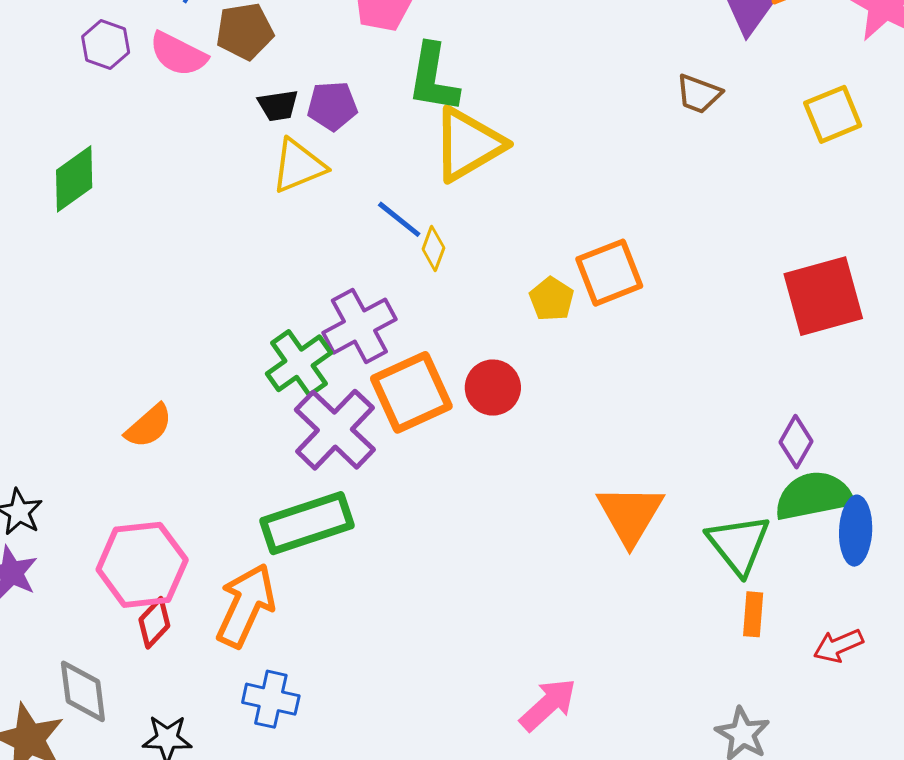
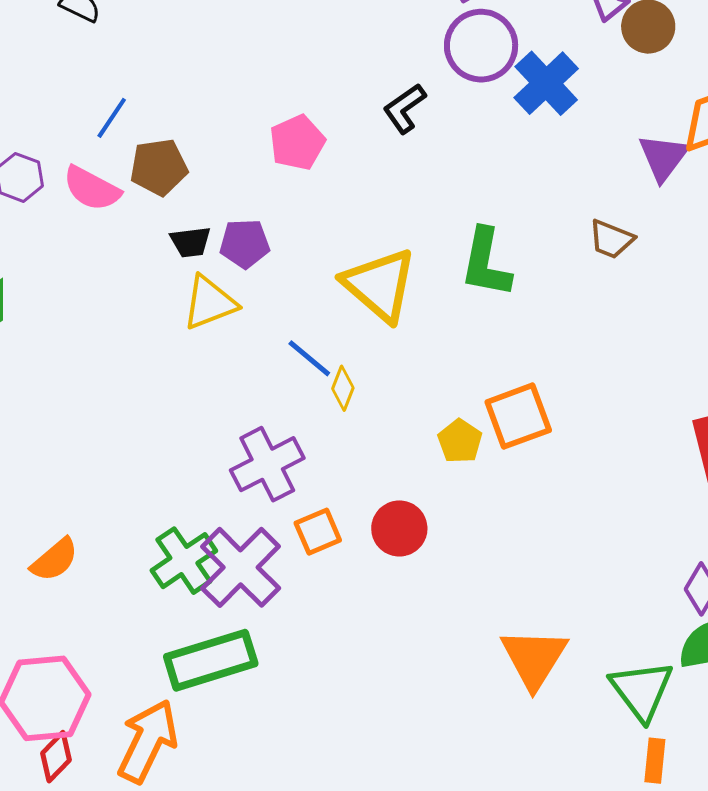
green L-shape: (433, 78) -> (486, 263), moved
yellow triangle: (468, 144) -> (380, 285), turned -50
green cross: (299, 363) -> (184, 561), moved
orange square: (411, 392) -> (318, 532), size x0.6

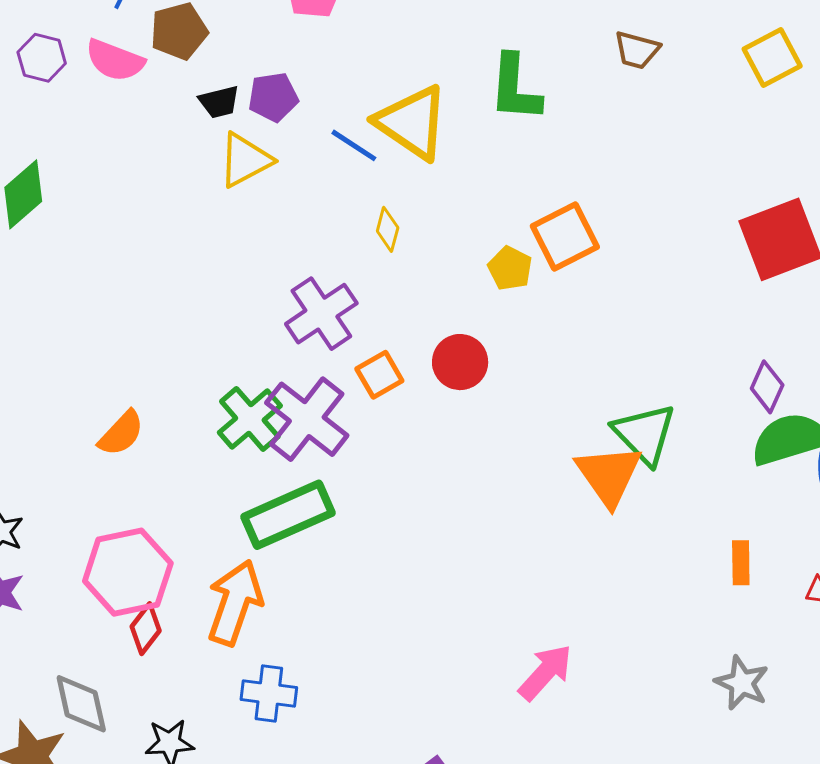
blue line: (309, 358) -> (354, 145), moved
green triangle: (642, 690) -> (645, 434), moved

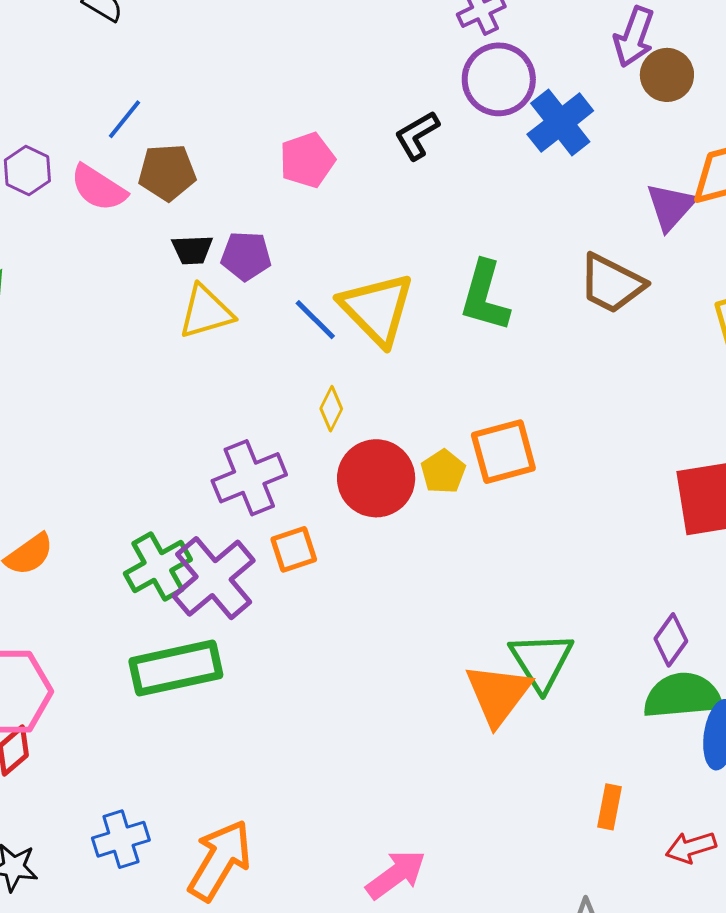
brown trapezoid: (637, 50) -> (612, 284), size x1.5
red circle: (460, 362) -> (376, 478), moved, size x1.4
orange arrow: (235, 603) -> (220, 860), moved
blue cross: (269, 694) -> (121, 839), turned -36

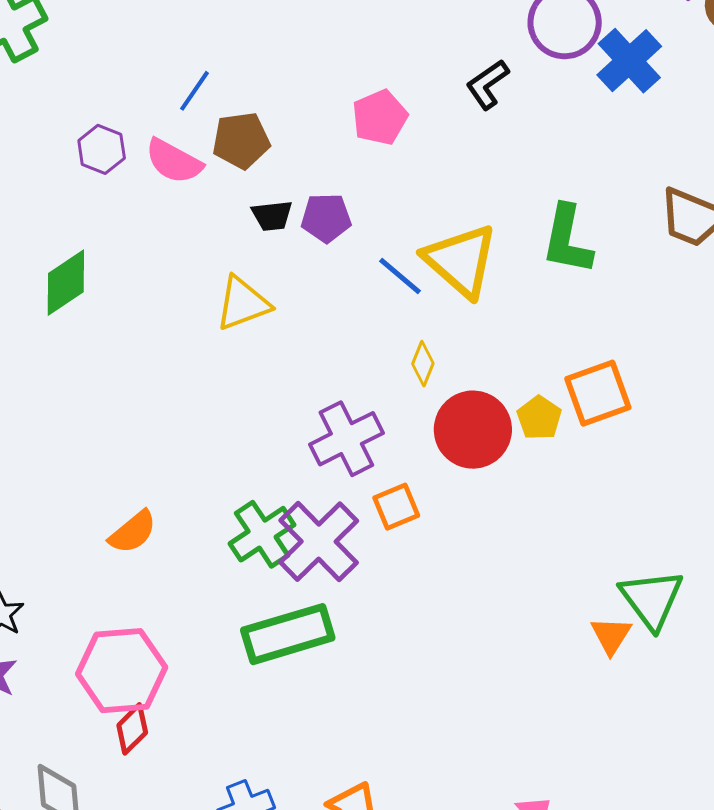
yellow triangle: (206, 312) -> (243, 303), moved
orange triangle: (498, 694) -> (611, 635), size x0.6

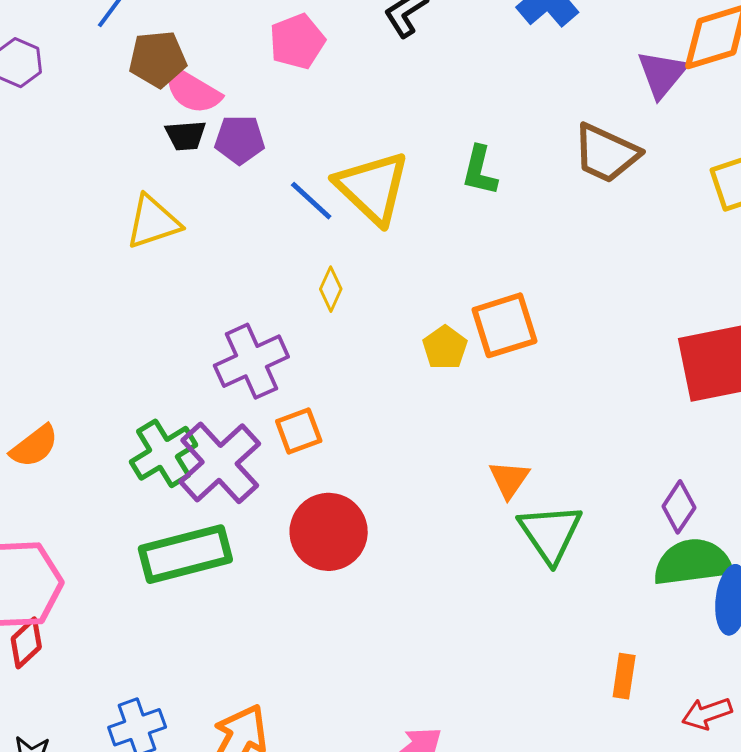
pink semicircle: (174, 161) -> (193, 91), moved
green L-shape: (567, 240) -> (480, 171), size x0.7
red circle: (473, 430) -> (329, 532), moved
orange triangle: (611, 635) -> (509, 479), moved

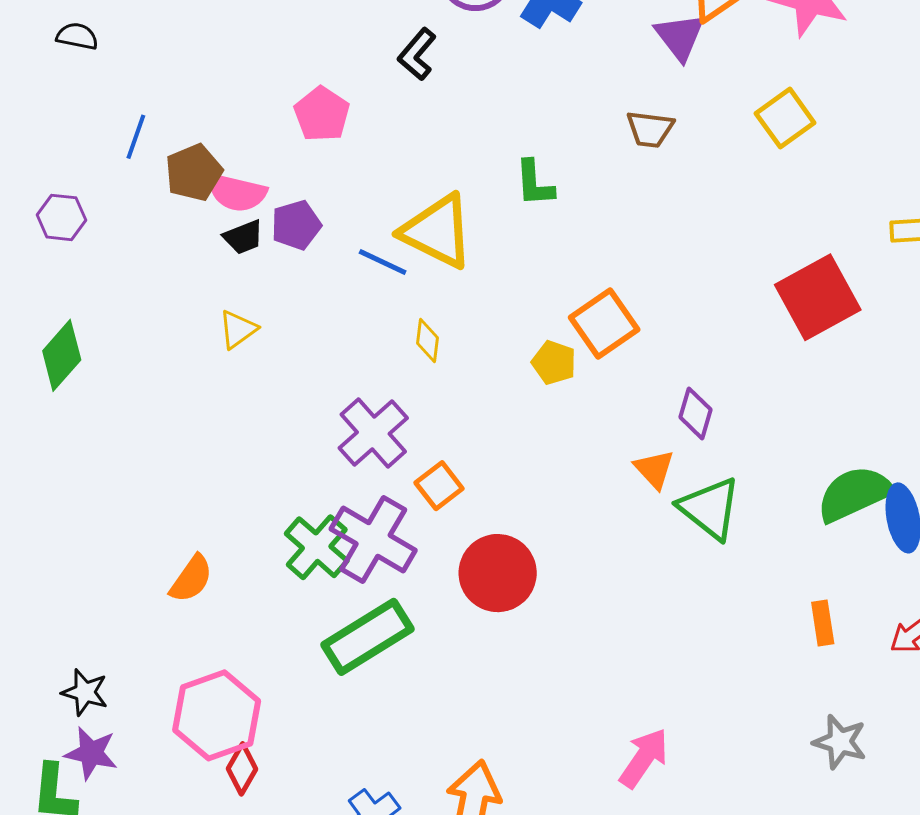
brown trapezoid: (606, 153) -> (650, 129), size x0.7
yellow triangle: (153, 222) -> (238, 329), size x0.7
purple diamond: (679, 507) -> (696, 413), moved

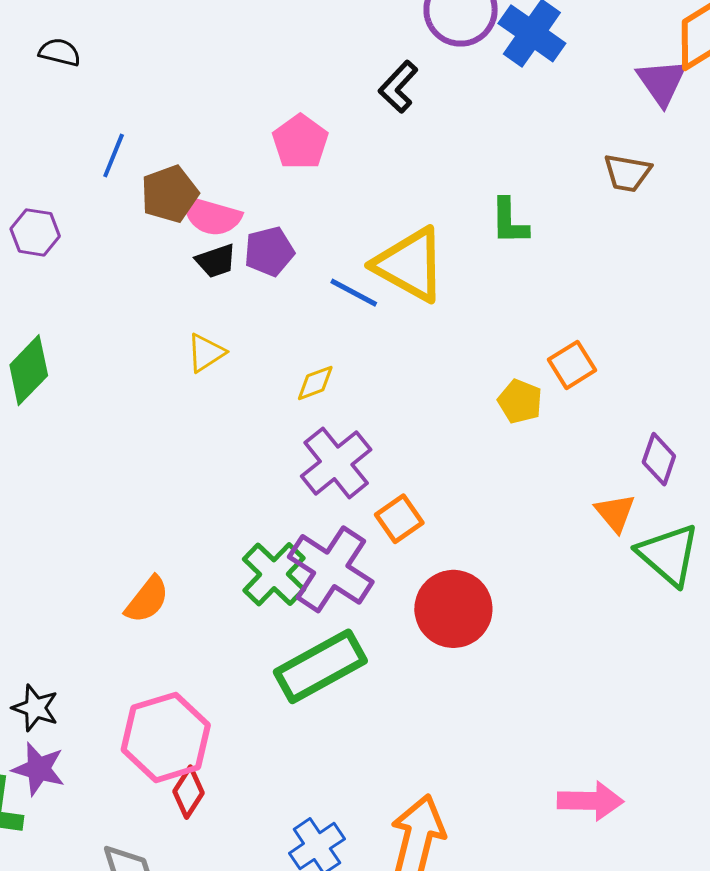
orange square: (604, 324) -> (572, 365), size x0.7
yellow diamond: (427, 341) -> (315, 383), moved, turned 60
pink arrow: (644, 758) -> (590, 801), turned 54

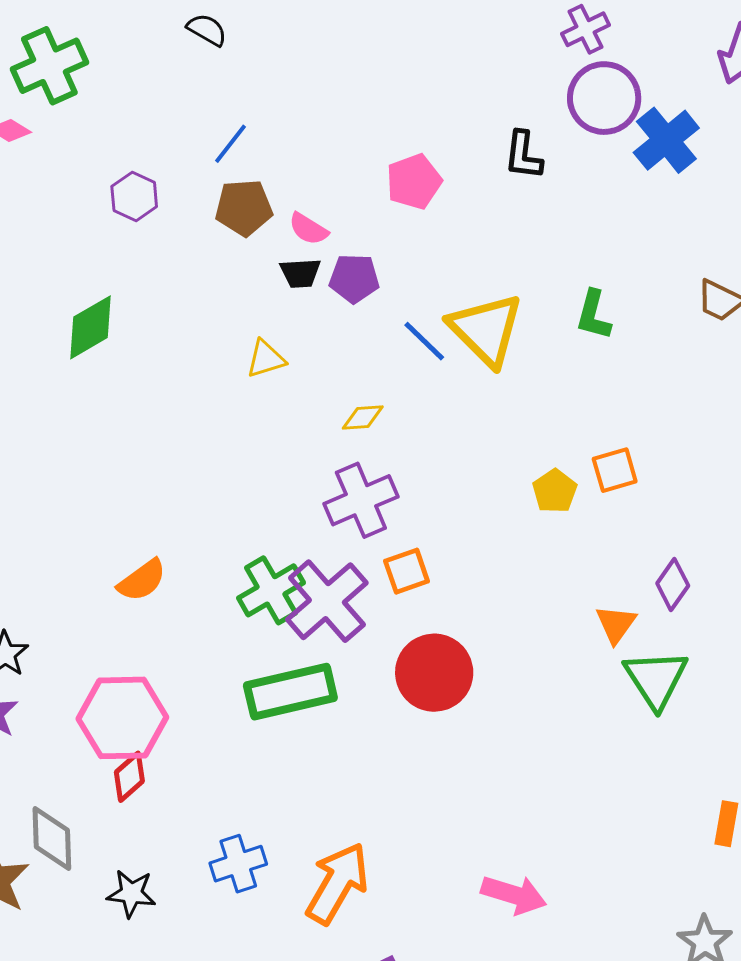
black L-shape: (398, 87) -> (523, 155), turned -52
brown pentagon: (170, 194) -> (244, 208), moved
pink semicircle: (212, 216) -> (308, 229), size x0.7

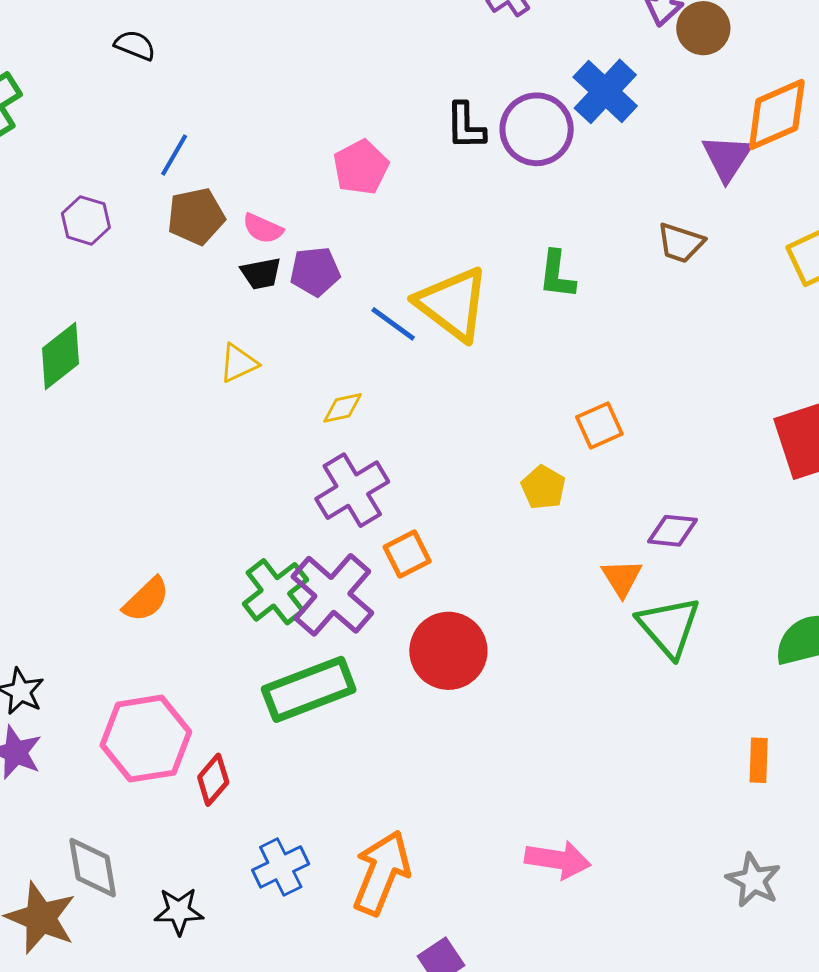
purple circle: (604, 98) -> (537, 129), moved
yellow pentagon: (555, 491) -> (543, 487), moved
purple diamond: (673, 584) -> (673, 531), turned 69
red diamond: (129, 777) -> (213, 780), moved

